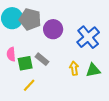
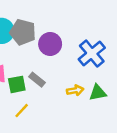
yellow arrow: (74, 68) -> (75, 90), turned 88

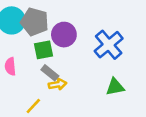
green square: (17, 84) -> (44, 50), moved
yellow arrow: (75, 90) -> (58, 84), moved

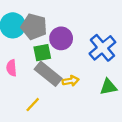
gray rectangle: (50, 73) -> (48, 74), size x1.6
yellow arrow: (58, 84) -> (71, 81), moved

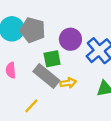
purple circle: (61, 38) -> (70, 39), moved
green square: (42, 53) -> (52, 59), moved

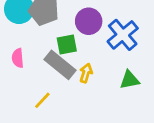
yellow arrow: (68, 83) -> (86, 73), turned -63

